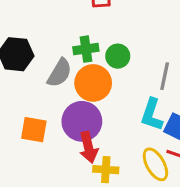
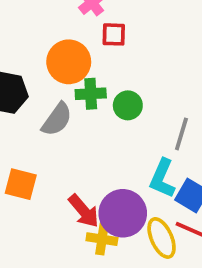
orange circle: (93, 83) -> (69, 62), moved
purple circle: (82, 121) -> (123, 213), moved
red arrow: (88, 147) -> (84, 211), turned -32

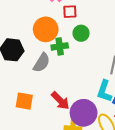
green circle: (128, 105) -> (81, 33), moved
red arrow: (84, 211) -> (60, 101), moved

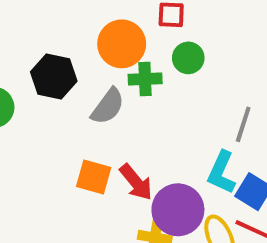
orange square: (24, 101) -> (94, 177), moved

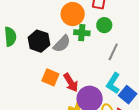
black hexagon: (54, 76) -> (39, 41), moved
gray line: (243, 124) -> (113, 52), moved

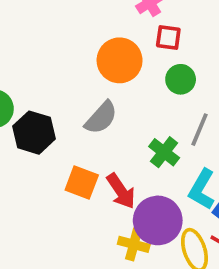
green cross: (82, 33) -> (164, 152), moved, turned 35
black hexagon: (39, 41) -> (34, 133), moved

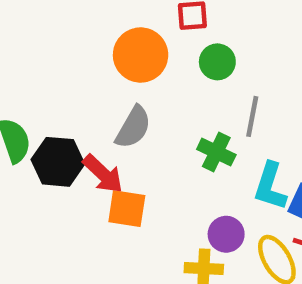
red arrow: (121, 191) -> (103, 174), moved
purple circle: (158, 220) -> (226, 234), size x0.6

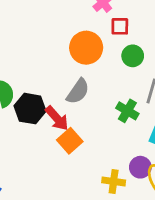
orange square: (127, 209) -> (70, 141), turned 35
purple circle: (226, 234) -> (140, 167), moved

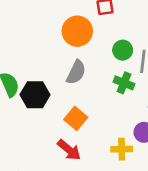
green circle: (133, 56) -> (123, 50), moved
red arrow: (57, 118) -> (69, 150), moved

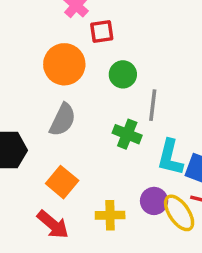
green circle: (123, 50) -> (123, 74), moved
yellow cross: (122, 149) -> (110, 215), moved

